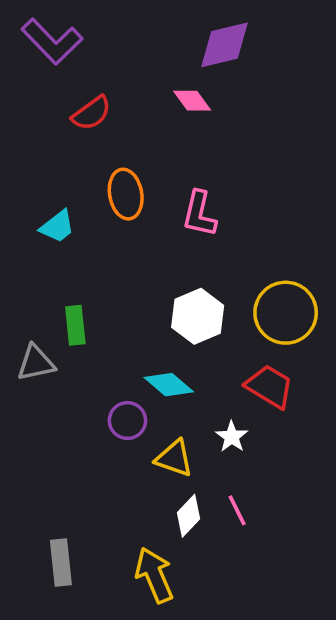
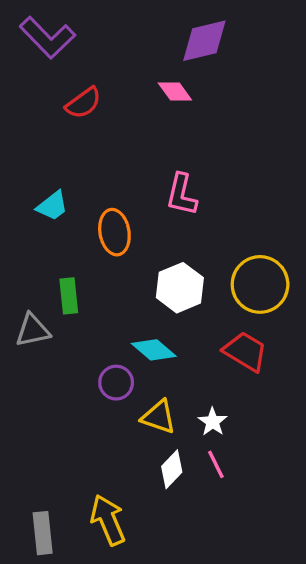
orange ellipse: (126, 194) -> (114, 232), moved
white star: (232, 437) -> (213, 422), moved
gray rectangle: (61, 563) -> (43, 533), moved
yellow arrow: (154, 575) -> (108, 520), moved

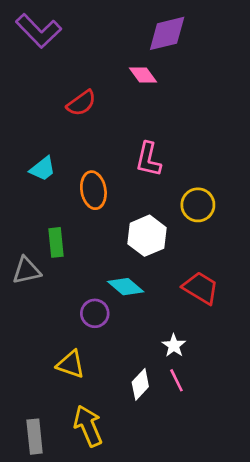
red semicircle: (83, 103) -> (81, 103), moved
yellow circle: (260, 284) -> (198, 205), moved, size x0.7
yellow triangle: (159, 417) -> (71, 364), moved

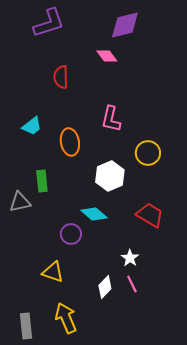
purple L-shape: (39, 31) -> (49, 23), moved, turned -64
red semicircle: (81, 103) -> (61, 77), turned 125

